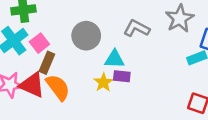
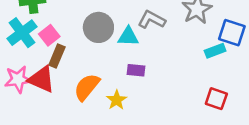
cyan triangle: (114, 59) -> (128, 37), moved
yellow star: (103, 82) -> (117, 100), moved
orange semicircle: (58, 87) -> (87, 87), moved, turned -104

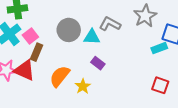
purple rectangle: (136, 70) -> (98, 63), turned 32

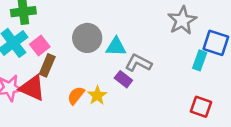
gray L-shape: (110, 24) -> (138, 63), moved
cyan rectangle: (159, 48) -> (200, 60), turned -49
orange semicircle: (60, 76) -> (76, 95), size x0.7
yellow star: (83, 86) -> (97, 95), moved

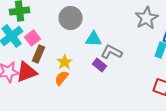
gray circle: (87, 38) -> (71, 18), moved
red triangle: (32, 88) -> (27, 72), turned -45
yellow star: (97, 95) -> (65, 62), moved

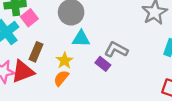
pink square: (33, 38) -> (29, 18), moved
cyan triangle: (94, 39) -> (81, 39), moved

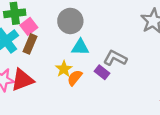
brown rectangle: (36, 52) -> (30, 44), moved
orange semicircle: (61, 78) -> (75, 78), moved

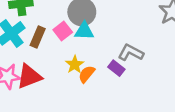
pink square: (29, 26) -> (63, 31), moved
cyan triangle: (80, 47) -> (84, 31), moved

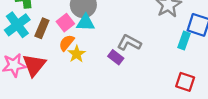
orange semicircle: (87, 74) -> (67, 43), moved
red triangle: (29, 76) -> (34, 65), turned -30

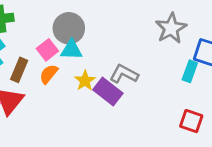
brown rectangle: (42, 28) -> (19, 70), moved
yellow star: (77, 54) -> (85, 81), moved
purple rectangle: (116, 57) -> (108, 91), size x1.5

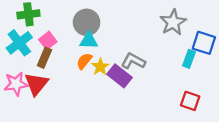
pink square: (47, 50) -> (48, 41), moved
orange semicircle: (49, 74) -> (84, 61), moved

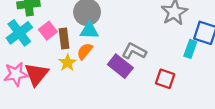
brown rectangle: (44, 58) -> (64, 39), moved, turned -30
yellow star: (100, 67) -> (67, 63), moved
red square: (190, 101) -> (165, 79), moved

